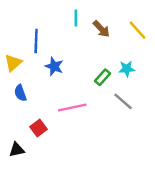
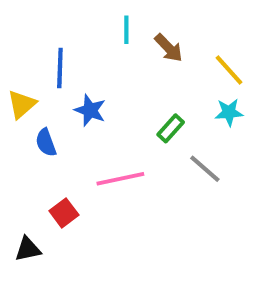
yellow line: (138, 30) -> (229, 70), moved
cyan star: (127, 69) -> (229, 112), moved
blue semicircle: (20, 93) -> (46, 143), moved

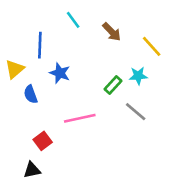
cyan line: (126, 30) -> (73, 20), moved, turned -36
cyan star: (229, 112) -> (138, 76), moved
black triangle: (28, 249) -> (32, 170), moved

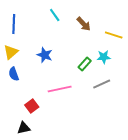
blue line: (40, 45) -> (14, 24), moved
yellow line: (152, 46) -> (114, 35), turned -30
blue semicircle: (31, 94) -> (14, 74), moved
gray line: (136, 112) -> (102, 84), turned -66

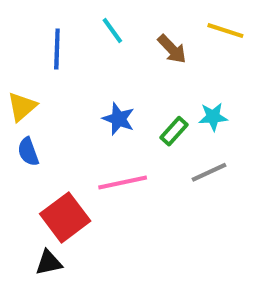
blue line: (14, 24) -> (57, 49), moved
yellow line: (114, 35) -> (225, 31), moved
blue star: (45, 55) -> (119, 119), moved
red square: (32, 106) -> (65, 217), size x1.6

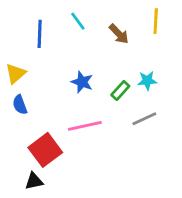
yellow line: (225, 31) -> (156, 21), turned 75

